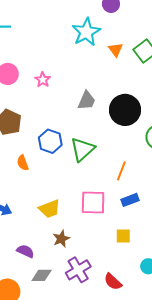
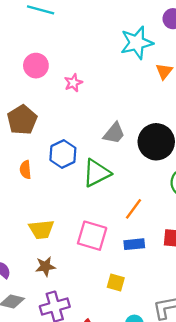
gray trapezoid: (87, 101) -> (114, 133), moved

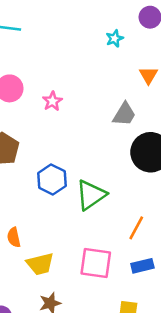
cyan star: (137, 43) -> (115, 38), moved, size x0.5
gray trapezoid: (114, 133) -> (124, 114), moved
orange semicircle: (25, 170) -> (14, 237), moved

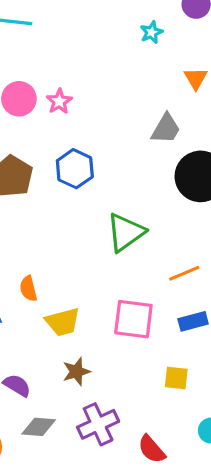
pink star: (52, 101) -> (59, 101), moved
blue hexagon: (52, 180) -> (75, 169), moved
orange line: (136, 228) -> (184, 273), turned 40

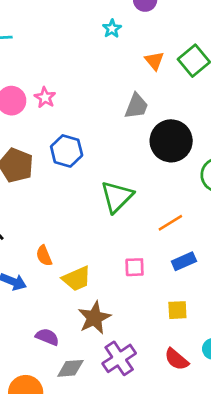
pink square: (133, 319) -> (135, 267), size x0.6
brown star: (76, 372) -> (94, 318), size x1.4
red semicircle: (152, 449) -> (177, 359), moved

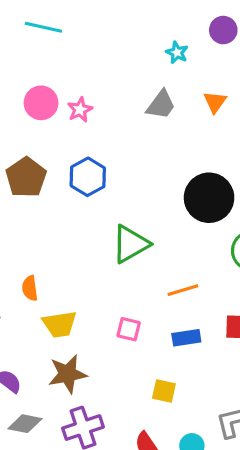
cyan star: (112, 29) -> (177, 53), turned -30
gray trapezoid: (136, 106) -> (161, 105), moved

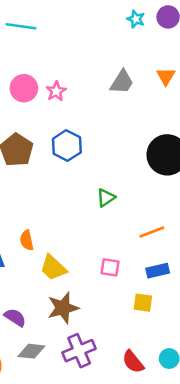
cyan star: (177, 53) -> (136, 19), moved
green triangle: (130, 244) -> (106, 198), size x0.6
yellow trapezoid: (60, 324) -> (53, 268), turned 56
yellow square: (164, 391) -> (143, 303), moved

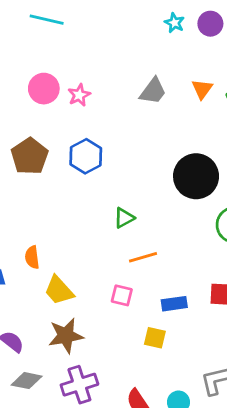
orange line: (152, 232) -> (143, 257), moved

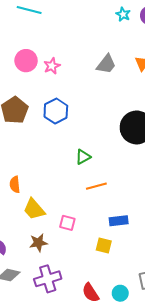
pink square: (122, 295) -> (67, 223), moved
brown star: (66, 336) -> (38, 243), size x0.7

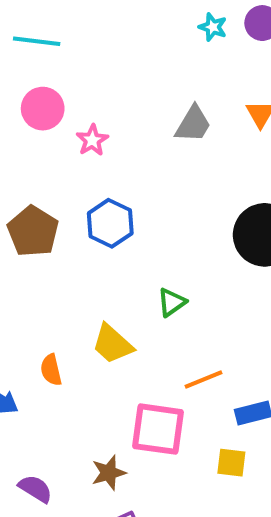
pink circle: (26, 61) -> (43, 109), moved
orange line: (96, 186) -> (203, 380), moved
yellow trapezoid: (34, 209) -> (112, 344), moved
pink square: (67, 223) -> (158, 429), size x1.8

